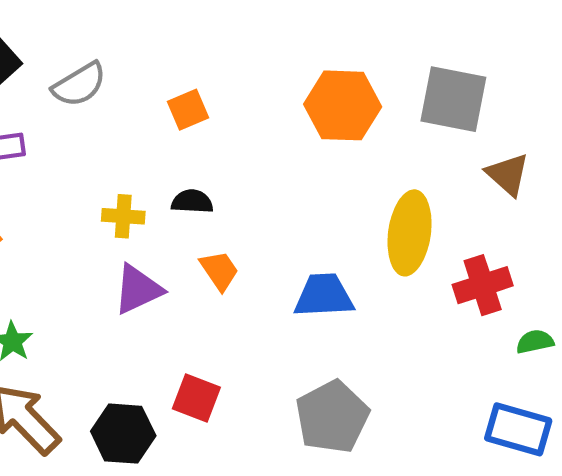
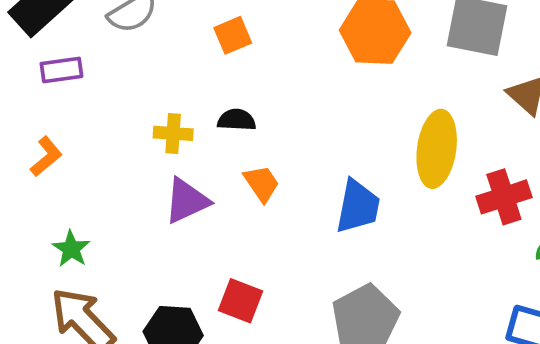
blue trapezoid: (324, 296) -> (358, 207), turned 104

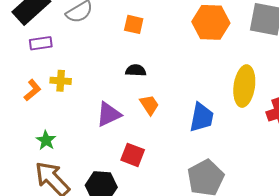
orange square: (233, 35) -> (134, 24), turned 36
yellow cross: (173, 133) -> (61, 81), moved
red square: (240, 301) -> (133, 155), moved

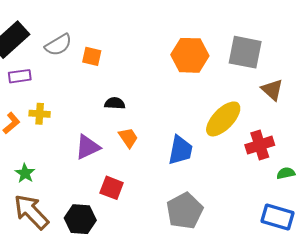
orange square: (134, 24) -> (92, 56), moved
yellow ellipse: (244, 86) -> (223, 119), turned 36

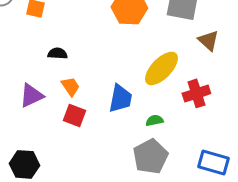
green semicircle: (286, 173) -> (154, 120), moved
red square: (112, 188) -> (74, 115), moved
gray pentagon: (185, 211) -> (150, 156), moved

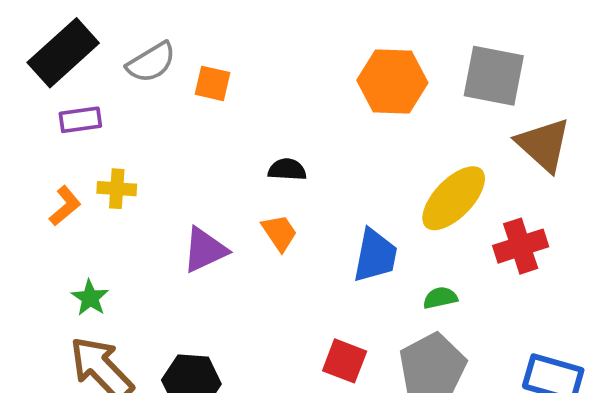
brown triangle: (208, 40) -> (544, 145), size x1.4
black semicircle: (57, 53) -> (287, 170), moved
red square: (74, 115) -> (345, 361), moved

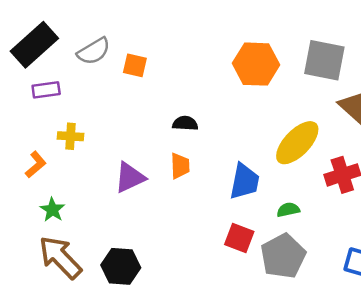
orange L-shape: (65, 206) -> (36, 165), moved
orange trapezoid: (279, 233) -> (180, 166), turned 32
red square: (345, 361) -> (239, 238), moved

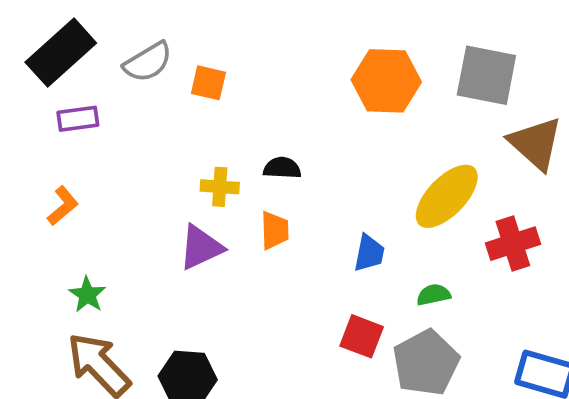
yellow cross: (70, 136) -> (220, 187), moved
orange L-shape: (36, 165) -> (63, 206), moved
blue trapezoid: (244, 181) -> (369, 253), size x0.7

